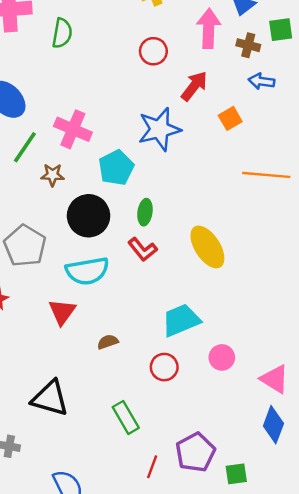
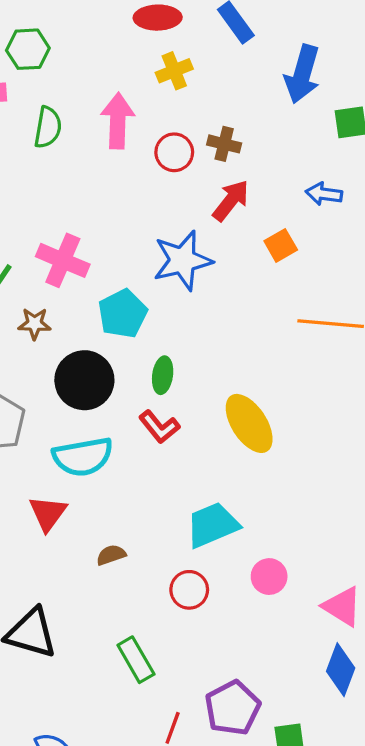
pink arrow: (209, 28) -> (118, 121), moved
brown cross: (248, 45) -> (224, 144), moved

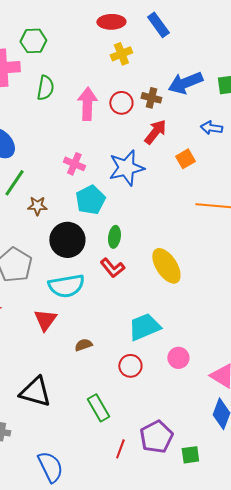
blue arrow: (302, 74) -> (185, 83), moved, turned 52
pink arrow: (118, 121) -> (87, 104), moved
pink cross: (63, 260) -> (74, 164), moved, size x0.7

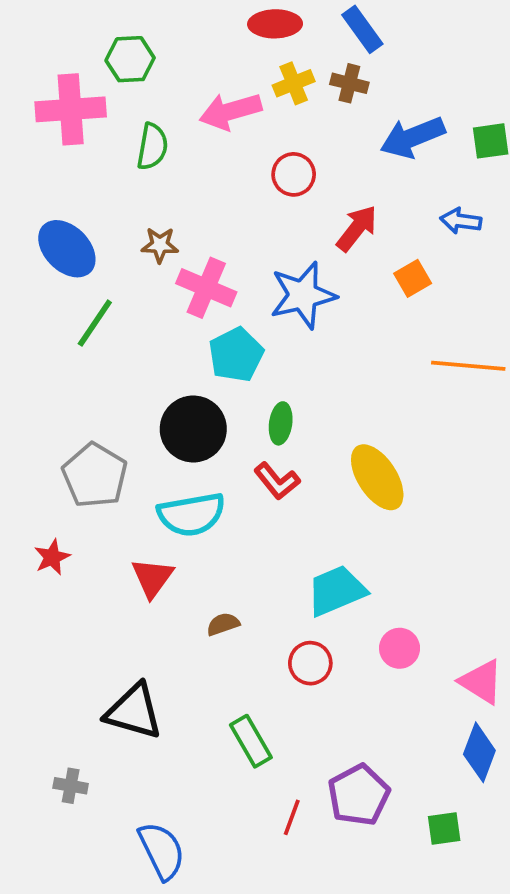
brown cross: (151, 98) -> (349, 83), moved
pink arrow: (87, 104) -> (230, 111), moved, turned -108
pink cross: (74, 164) -> (206, 288), size x1.4
brown star: (37, 206) -> (160, 245), moved
green square: (190, 455) -> (444, 829), moved

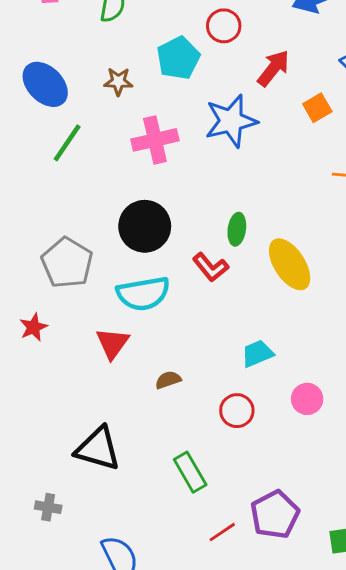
pink cross: (206, 288) -> (155, 140), moved, turned -36
cyan pentagon: (236, 355) -> (178, 58), moved
green ellipse: (281, 423) -> (237, 229), moved
cyan trapezoid: (336, 591) -> (257, 354), size x0.7
red line: (292, 817) -> (222, 532), turned 36

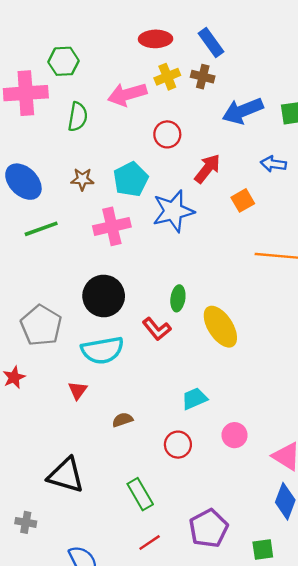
cyan pentagon: (178, 58) -> (131, 179), moved
green line: (67, 143) -> (41, 229), turned 36
red triangle: (113, 343) -> (78, 390), size x0.7
red line: (222, 532) -> (150, 542), moved

